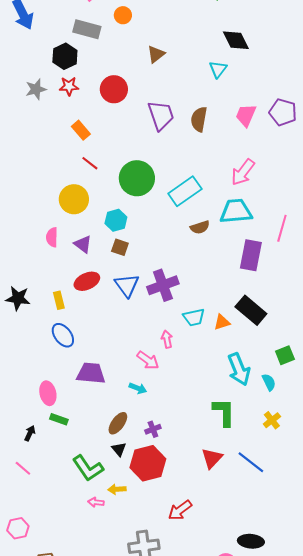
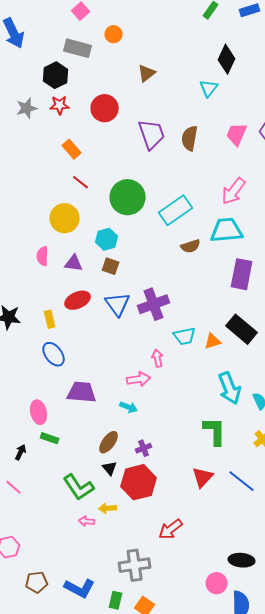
black diamond: (236, 40) -> (227, 59), turned 52
purple triangle: (83, 244) -> (74, 263), turned -30
pink arrow: (148, 360) -> (139, 379), turned -45

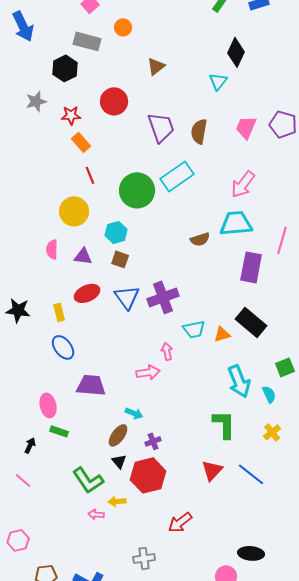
red star: (60, 105) -> (71, 115), moved
red line: (81, 182) -> (90, 175), turned 30
cyan rectangle: (176, 210) -> (177, 176), moved
cyan arrow: (129, 407) -> (134, 413), moved
gray cross: (135, 565) -> (144, 558), size x0.7

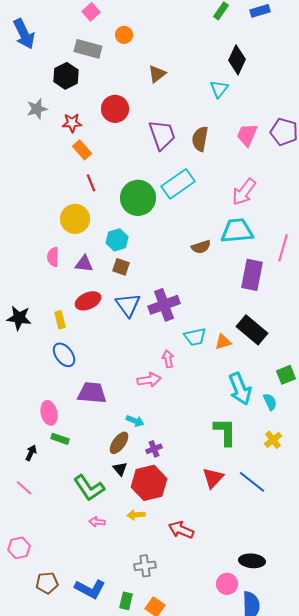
yellow arrow: (117, 501) -> (136, 515), moved
red arrow: (180, 522) -> (181, 530), turned 60

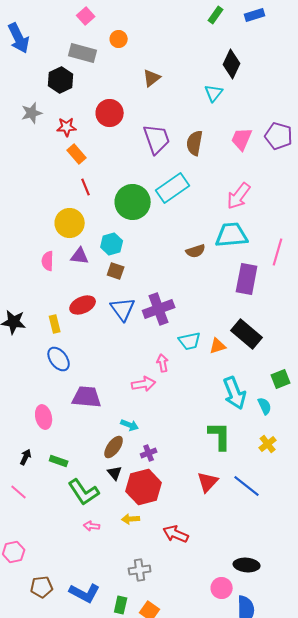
purple triangle: (84, 264) -> (80, 256), moved
green rectangle: (60, 439) -> (59, 461), moved

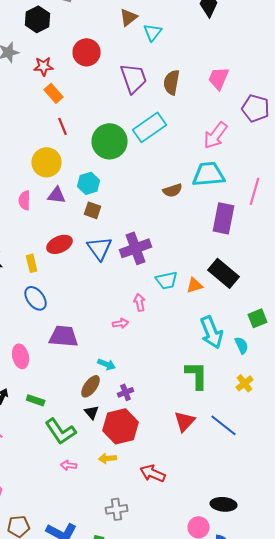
cyan triangle: (214, 93) -> (153, 32), moved
purple pentagon: (279, 136) -> (256, 108), moved
pink arrow: (144, 384) -> (121, 323), size x0.7

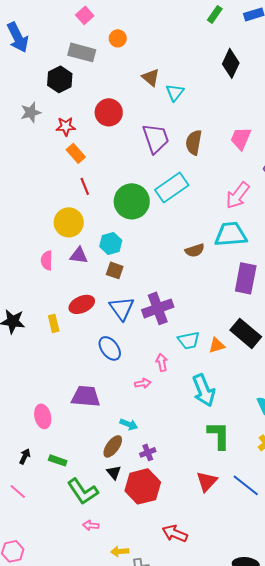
brown triangle: (129, 17) -> (151, 77), turned -42
blue ellipse: (36, 298) -> (110, 348), moved
cyan arrow: (212, 332) -> (204, 390), moved
yellow arrow: (108, 458) -> (120, 551), moved

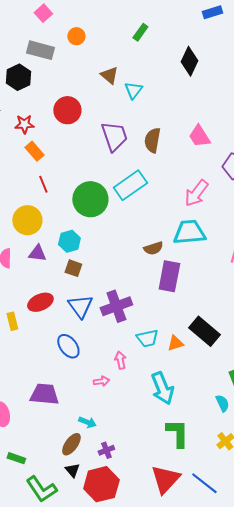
green rectangle: (215, 14) -> (140, 32), moved
pink trapezoid: (241, 138) -> (199, 136), turned -55
purple rectangle: (246, 278) -> (169, 276), moved
red triangle: (207, 481) -> (165, 479), size x1.4

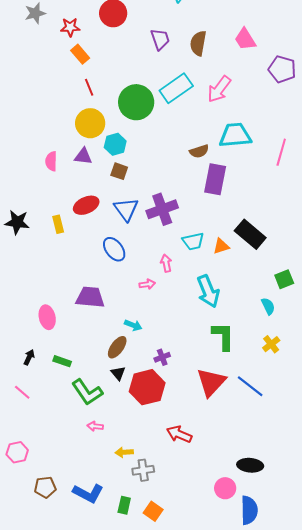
purple trapezoid: (114, 136) -> (160, 39), size x0.7
pink arrow: (196, 193) -> (219, 89), moved
yellow circle: (27, 220) -> (90, 123), moved
purple cross: (106, 450) -> (162, 357), moved

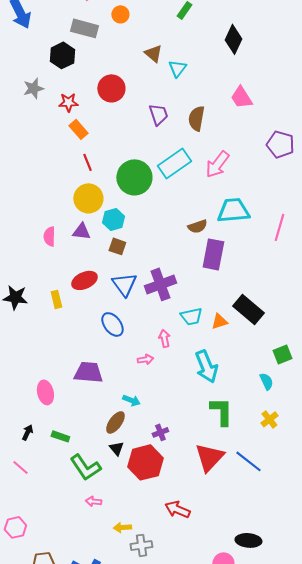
pink trapezoid: (245, 39) -> (241, 97), moved

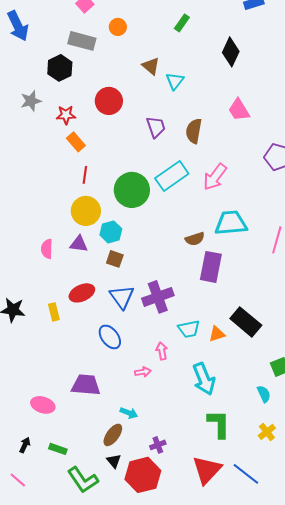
red line: (87, 162) -> (85, 175), turned 30
pink ellipse: (45, 392) -> (43, 405), turned -60

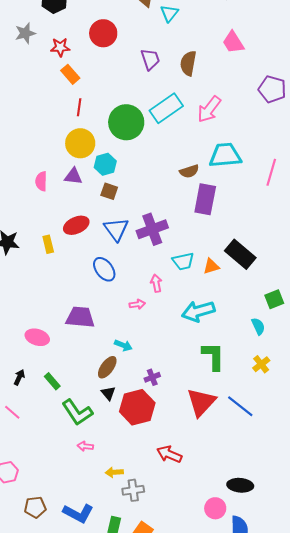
cyan arrow: (204, 379) -> (198, 311), turned 96
green rectangle: (58, 449) -> (52, 381), turned 30

